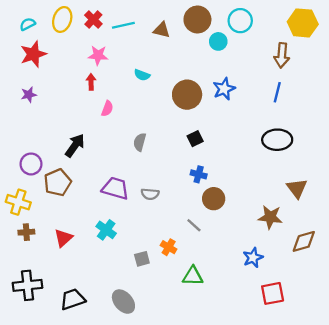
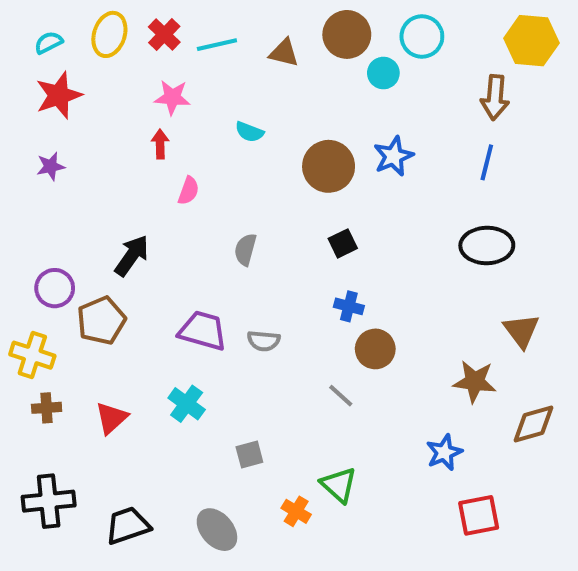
orange cross: (169, 247) -> (296, 511), moved
green triangle: (193, 276) -> (339, 485), turned 40

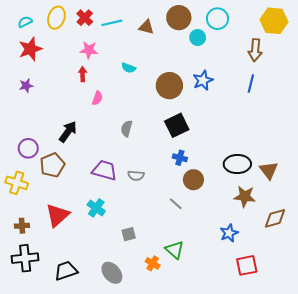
black square: (343, 243) -> (177, 125), size x1.6
black ellipse: (487, 245) -> (237, 164), moved
brown cross: (47, 408) -> (22, 226), moved
red triangle: (111, 418) -> (58, 215), size x1.4

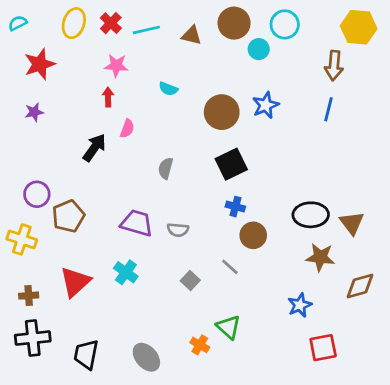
cyan semicircle: (25, 22) -> (18, 23), moved
black arrow: (68, 132) -> (94, 148), moved
gray square: (129, 234) -> (190, 281), moved, turned -32
black trapezoid: (66, 271) -> (86, 354), turned -60

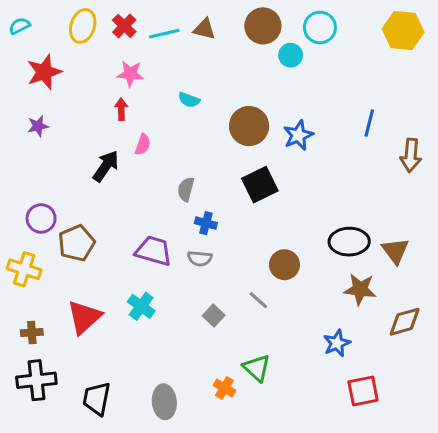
brown triangle: (192, 35) -> (204, 29), moved
brown arrow: (334, 66) -> (411, 155), moved
blue star: (266, 105) -> (298, 135), moved
blue cross: (235, 207) -> (206, 223), moved
gray ellipse: (146, 357) -> (164, 402), turned 36

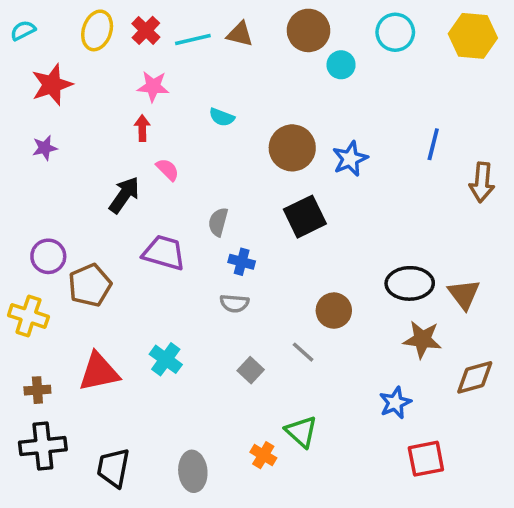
cyan circle: (320, 27) -> (395, 32), moved
pink semicircle: (143, 145) -> (168, 170), turned -65
purple trapezoid: (154, 251) -> (164, 253), moved
red triangle: (84, 317) -> (99, 372), turned 30

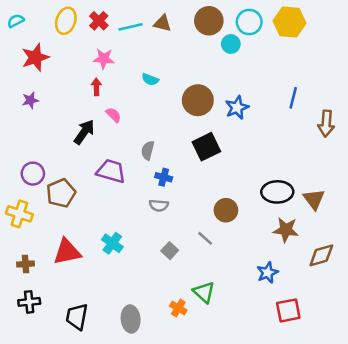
cyan circle: (395, 32) -> (249, 22), moved
yellow hexagon: (473, 36) -> (290, 22), moved
black cross: (43, 446) -> (29, 302), size x0.7

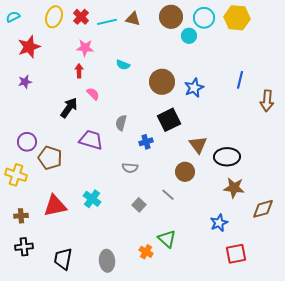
blue cross: (164, 177) -> (146, 142), moved, turned -32
brown pentagon: (61, 193) -> (50, 158), turned -30
brown triangle: (314, 199) -> (198, 145), moved

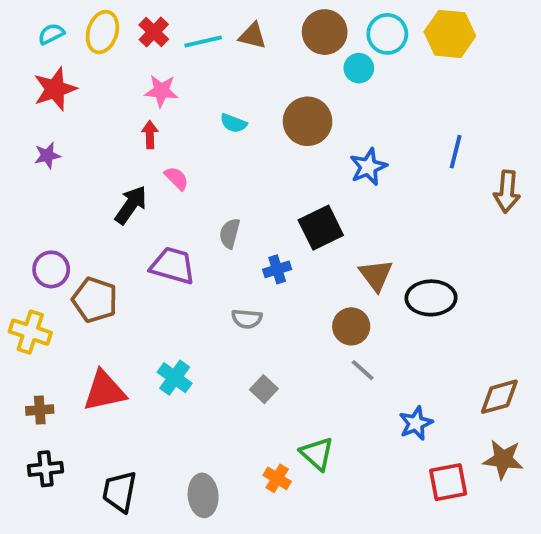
cyan semicircle: (13, 17) -> (51, 34), moved
brown circle: (162, 82) -> (308, 121), moved
brown star: (234, 188) -> (503, 459), moved
gray line: (168, 195) -> (363, 370), moved

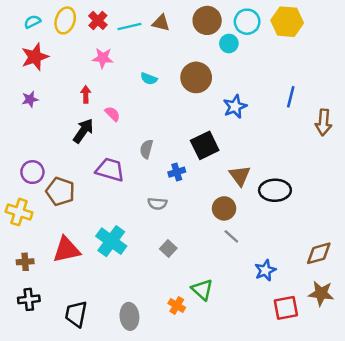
red arrow: (150, 135) -> (86, 94), moved
cyan cross: (175, 378) -> (111, 241), size x1.4

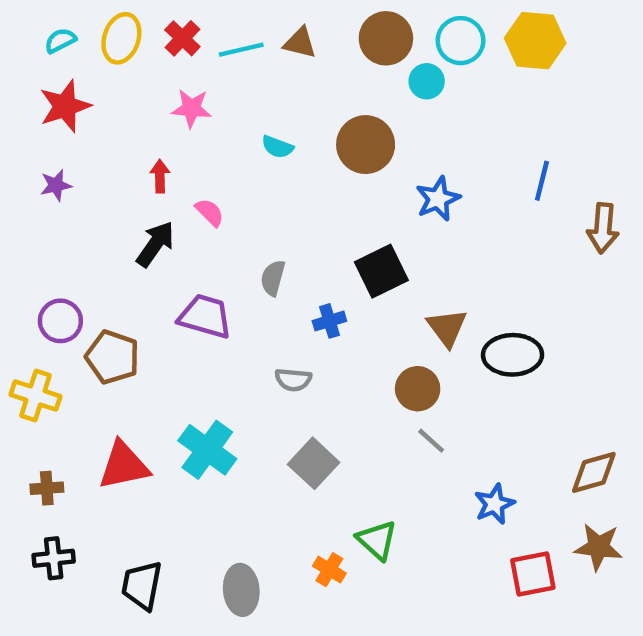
gray square: (168, 248) -> (314, 463), size x1.5

